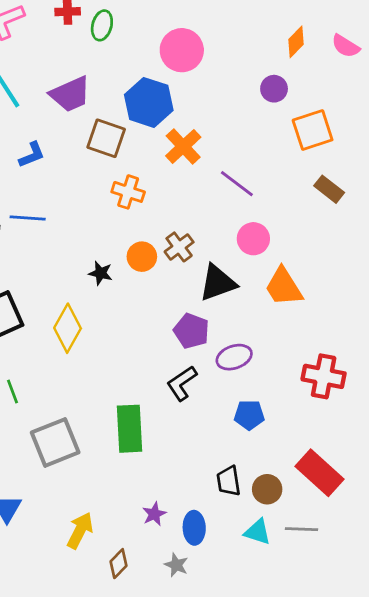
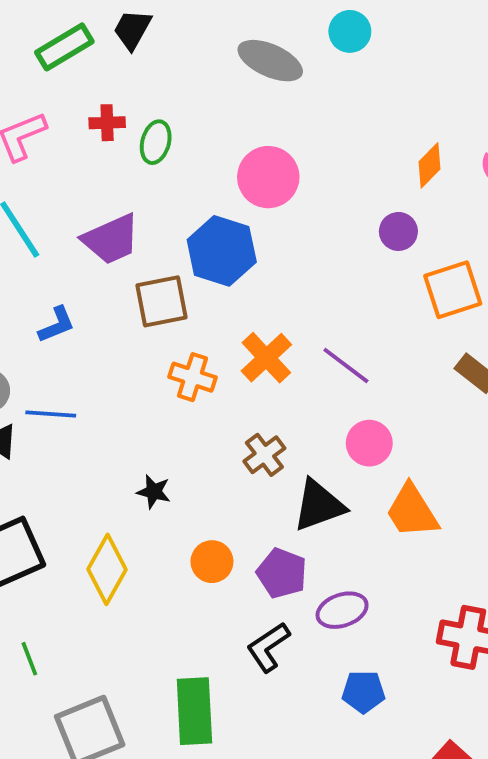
brown square: (106, 138) -> (161, 301), turned -30
orange cross: (183, 147) -> (266, 358), moved
orange circle: (142, 257) -> (212, 562), moved

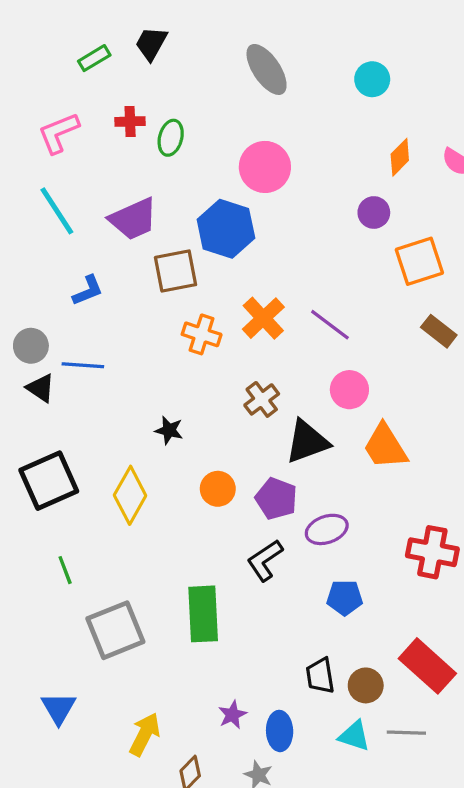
cyan circle: (350, 31) -> (372, 79), moved
green rectangle: (64, 47) -> (94, 58), size x0.7
gray ellipse: (270, 61) -> (267, 69), turned 32

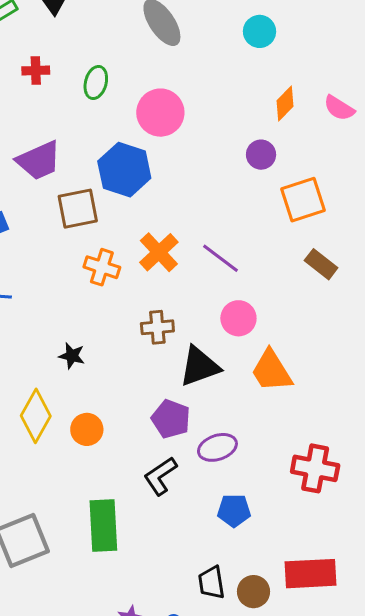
green ellipse: (171, 138) -> (96, 83), moved
brown cross: (262, 399) -> (157, 327), turned 32
orange circle: (218, 489) -> (87, 429), moved
red rectangle: (427, 666) -> (311, 574), turned -45

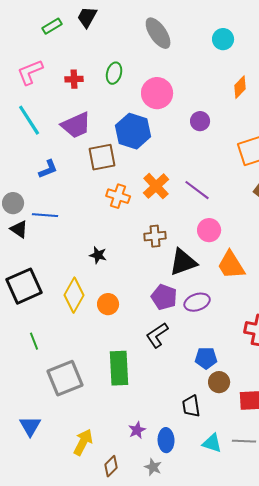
red cross: (36, 70) -> (74, 79), moved
purple circle: (261, 155) -> (200, 121), moved
purple ellipse: (217, 447) -> (197, 302), moved
brown circle: (254, 592) -> (219, 382), moved

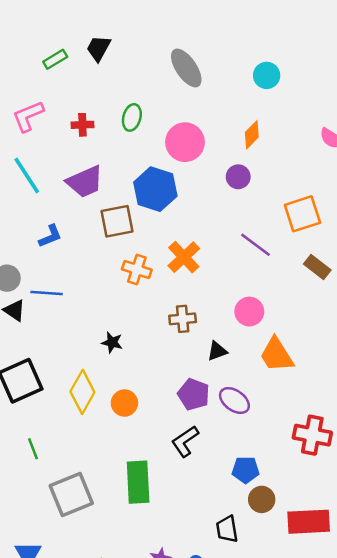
orange diamond: (240, 87) -> (252, 135), moved
purple line: (197, 190) -> (255, 245), moved
black triangle: (183, 262) -> (217, 351), size x0.6
purple ellipse: (197, 302) -> (234, 401), turned 55

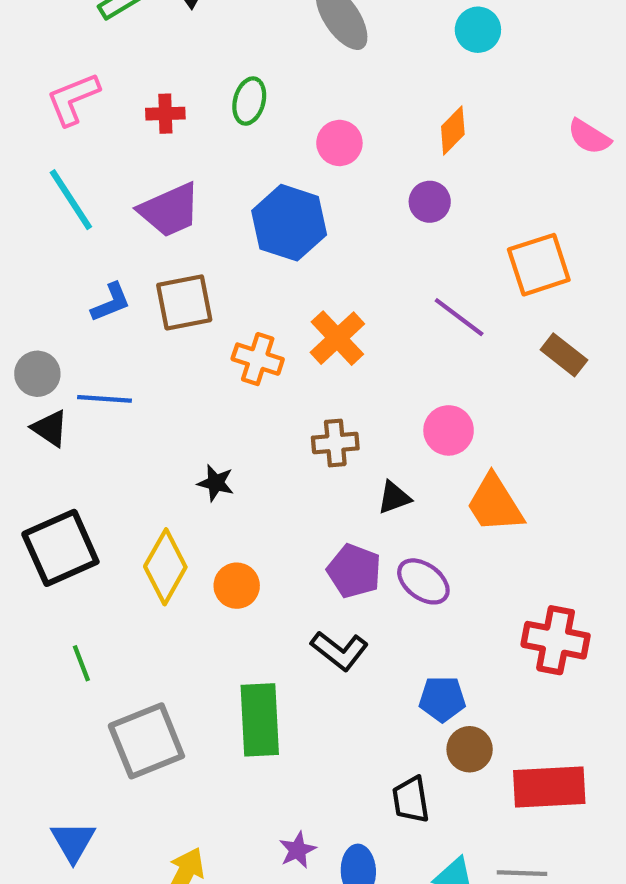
pink circle: (185, 142) -> (339, 143), size x0.7
brown square: (117, 221) -> (184, 302), moved
black L-shape: (185, 441) -> (339, 651), turned -108

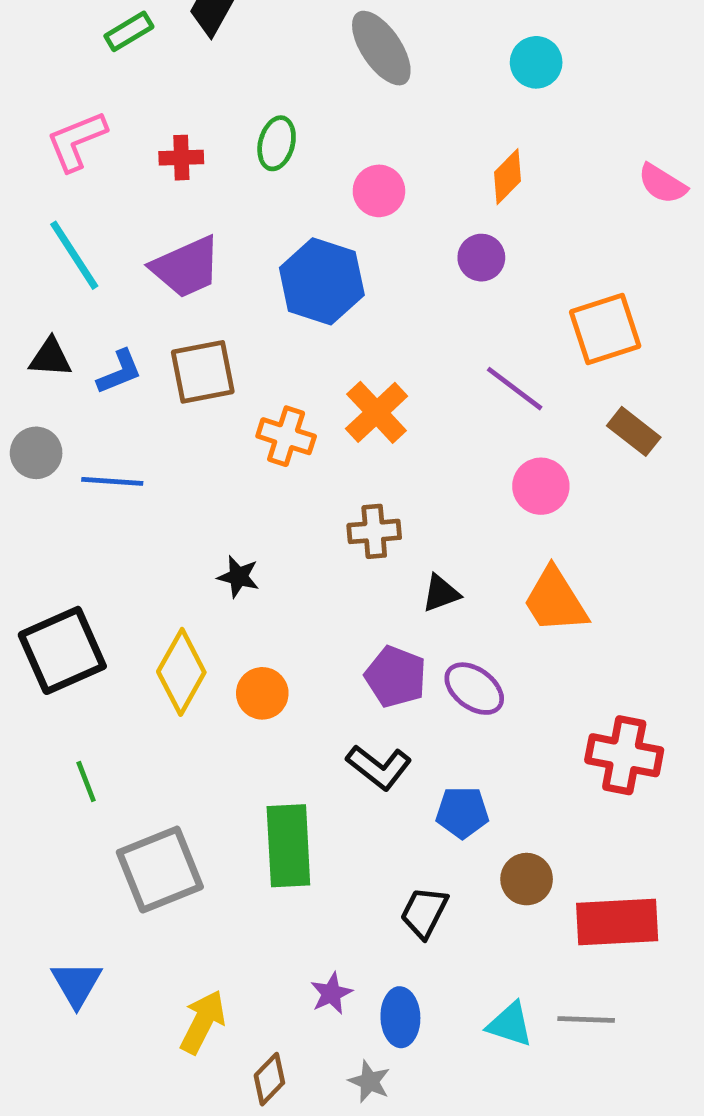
black triangle: (50, 428) -> (50, 358), moved, turned -30
pink circle: (449, 430) -> (541, 486), moved
blue pentagon: (442, 699) -> (462, 812), moved
black trapezoid: (411, 800) -> (424, 912), moved, turned 36

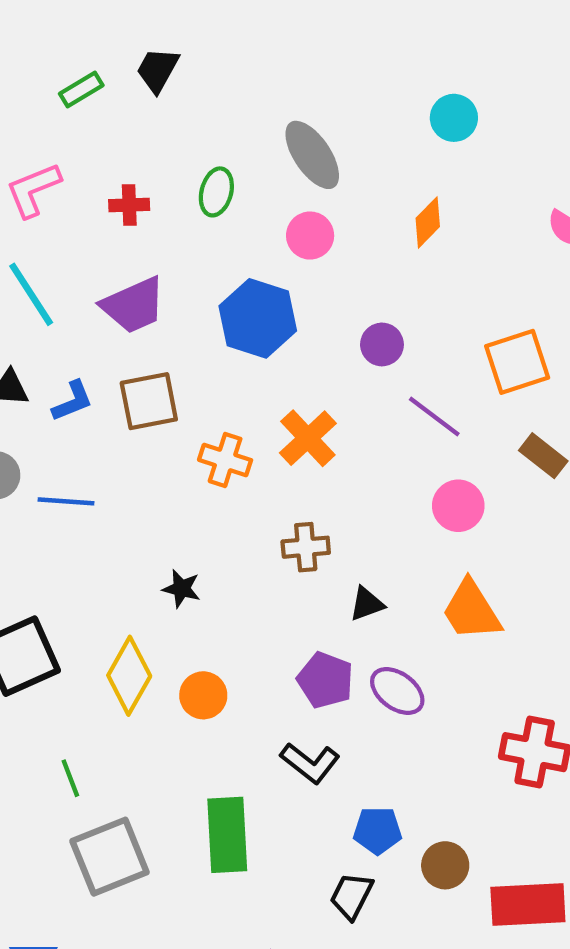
gray ellipse: (381, 48) -> (312, 155), moved
purple circle: (481, 258) -> (382, 344), moved
green line: (86, 781) -> (70, 778), moved
blue pentagon: (462, 812) -> (378, 830), moved

